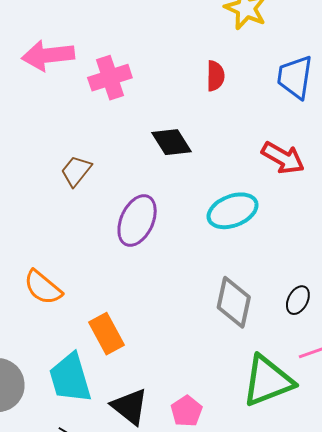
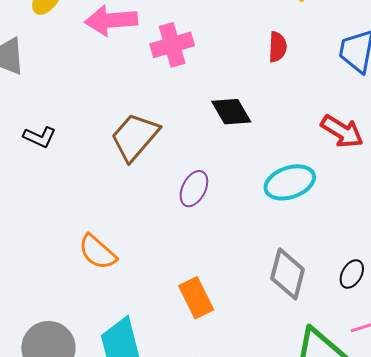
brown trapezoid: (76, 171) -> (135, 137), size x1.6
purple ellipse: (137, 221) -> (194, 189), size x0.7
orange rectangle: (106, 334) -> (196, 298), moved

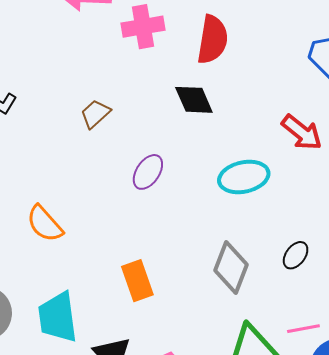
red semicircle: (278, 47) -> (213, 40), moved, size x1.6
brown trapezoid: (135, 137) -> (95, 114), size x0.6
black ellipse: (352, 274) -> (296, 255), moved

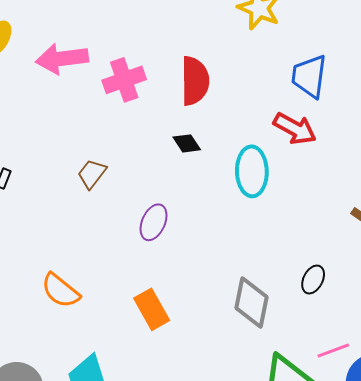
black diamond: (194, 100) -> (187, 143), size x0.7
red arrow: (302, 132) -> (295, 129), moved
cyan ellipse: (244, 177) -> (252, 171), moved, turned -69
orange rectangle: (137, 281) -> (152, 309), moved

